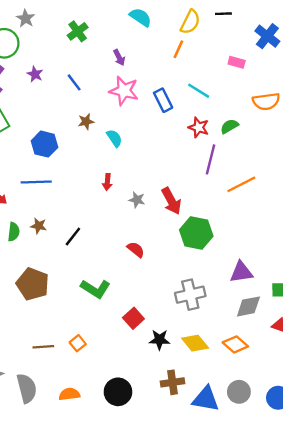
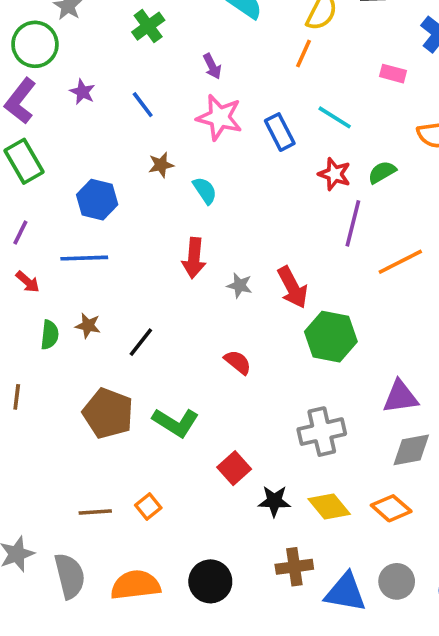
red arrow: (107, 182) -> (194, 258), size x1.5
brown pentagon: (33, 284) -> (108, 413), moved
orange semicircle: (69, 394) -> (135, 585), size x1.5

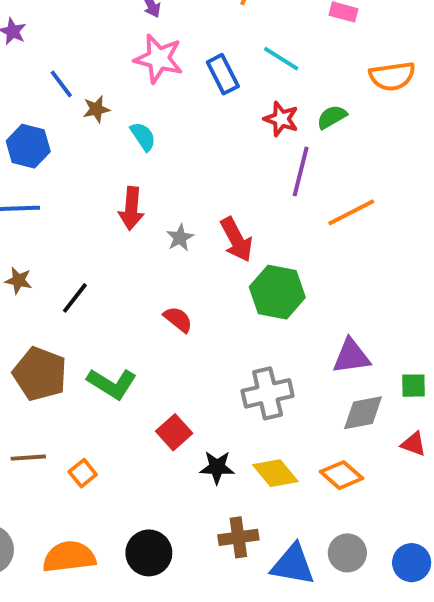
blue line: (143, 105) -> (61, 84), moved
gray star: (240, 285) -> (180, 238), turned 30
brown line: (95, 512) -> (28, 458), moved

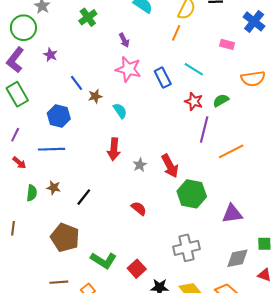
purple triangle: (351, 356) -> (232, 214), moved
green L-shape: (112, 384) -> (103, 260), moved

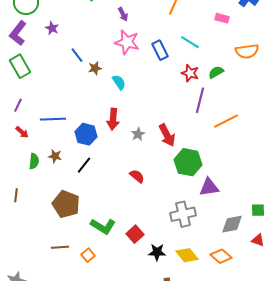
blue hexagon: (59, 116) -> (86, 134), moved
purple triangle: (232, 214) -> (209, 187), moved

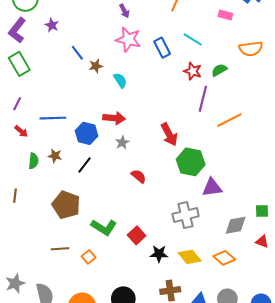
red arrow: (113, 119) -> (114, 118), turned -90
gray star: (138, 134) -> (122, 143), moved

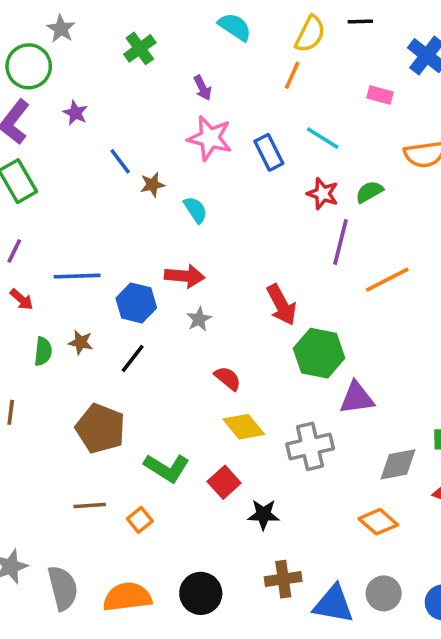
yellow diamond: (190, 257) -> (244, 427), moved

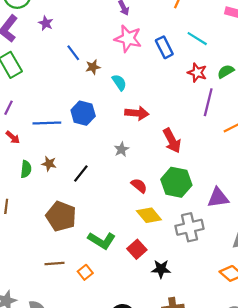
red arrow: (185, 276) -> (137, 113), moved
blue hexagon: (136, 303) -> (83, 113), moved
green hexagon: (319, 353) -> (176, 182), moved

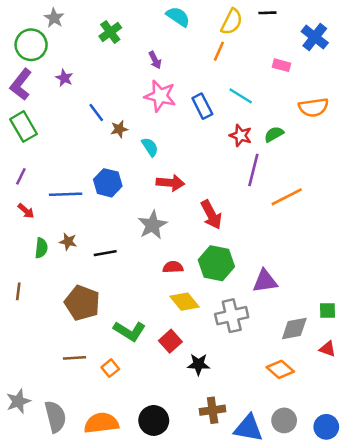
gray star: (121, 149) -> (152, 225), size x1.6
black line: (81, 174) -> (105, 253), turned 42
red semicircle: (139, 186) -> (173, 267), turned -42

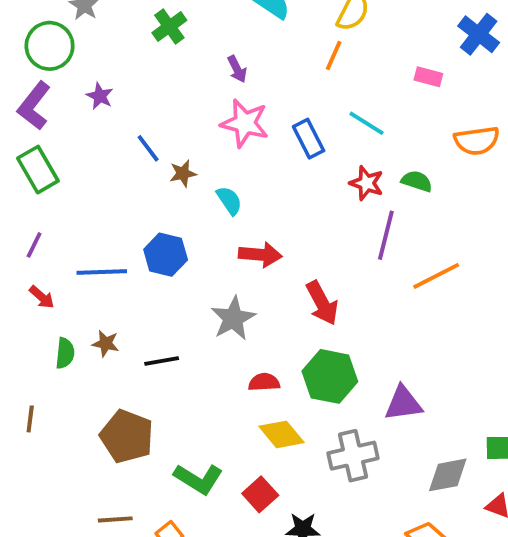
green semicircle: (274, 134) -> (417, 181), turned 48

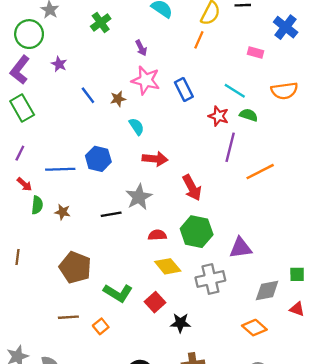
cyan line: (367, 123) -> (235, 91), moved
brown star: (183, 173) -> (118, 99), moved
green semicircle: (65, 353) -> (37, 205), moved
black line: (162, 361) -> (111, 214), moved

